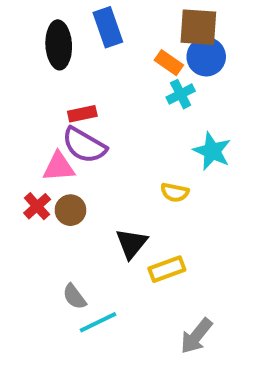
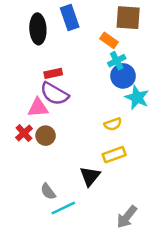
blue circle: (206, 57) -> (123, 76), moved
yellow semicircle: (175, 192) -> (113, 124), turned -30
black triangle: (131, 244) -> (90, 176), moved
yellow rectangle: (167, 269) -> (114, 155), moved

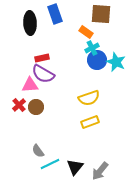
cyan star: (137, 98) -> (116, 62), moved
yellow semicircle: (113, 124) -> (89, 98), size x1.5
black triangle: (90, 176) -> (75, 167), moved

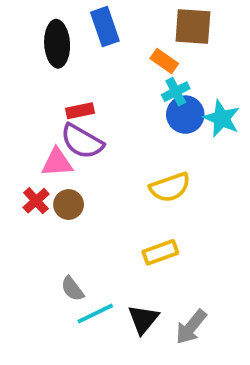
yellow rectangle: (90, 122) -> (160, 252), moved

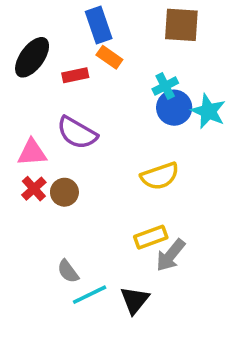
black ellipse: (57, 44) -> (32, 57), moved, turned 39
orange rectangle: (164, 61) -> (109, 57), moved
red rectangle: (80, 111) -> (75, 75), moved
pink triangle: (57, 162) -> (32, 153), moved
gray arrow: (191, 327) -> (171, 255), moved

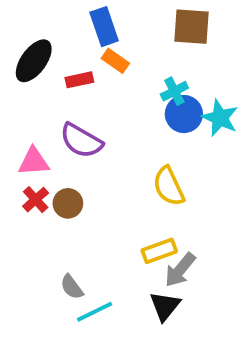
yellow semicircle: (160, 176) -> (169, 186), turned 84
black triangle: (135, 300) -> (165, 306), moved

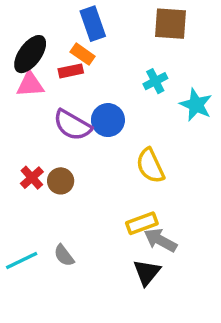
orange rectangle: (115, 61) -> (83, 54), moved
blue circle: (184, 114) -> (108, 120), moved
pink triangle: (34, 162) -> (30, 85), moved
gray arrow: (180, 270) -> (160, 240), turned 80
cyan line: (95, 312) -> (22, 260), moved

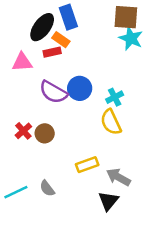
black ellipse: (30, 54) -> (42, 27), moved
cyan cross: (155, 81) -> (115, 97), moved
cyan star: (196, 105) -> (131, 38), moved
yellow rectangle: (142, 223) -> (87, 165), moved

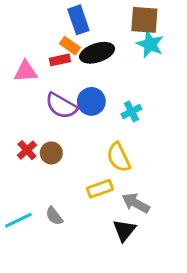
black ellipse: (42, 27) -> (97, 53), moved, turned 36
yellow semicircle: (111, 122) -> (119, 157), moved

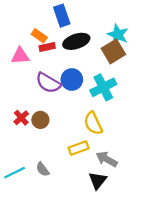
brown square: (144, 20) -> (113, 51), moved, turned -35
orange rectangle: (70, 46) -> (39, 36), moved
cyan cross: (131, 111) -> (103, 87), size x1.6

